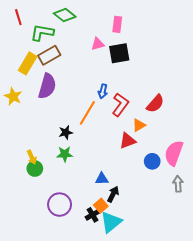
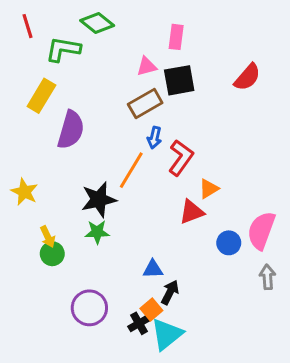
brown rectangle: (49, 55) -> (145, 104), moved
yellow star: (13, 96) -> (24, 192), moved
red semicircle: (155, 104) -> (247, 77), moved
black star: (66, 132) -> (99, 200), size x1.6

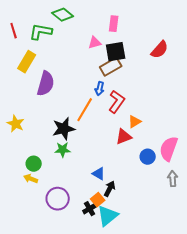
red line: (27, 26) -> (14, 31), moved
brown rectangle: (145, 104) -> (111, 67), moved
yellow arrow: (48, 237) -> (31, 179), moved, turned 136
blue triangle: (153, 269) -> (99, 174), turned 32

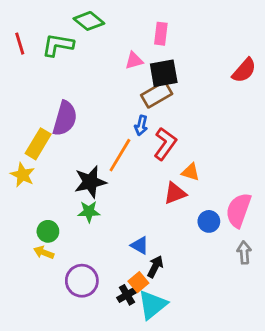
red semicircle: (160, 50) -> (244, 70), moved
yellow rectangle: (27, 62) -> (38, 144), moved
orange triangle: (135, 122) -> (191, 172), turned 48

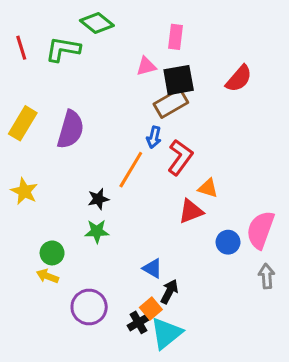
red semicircle: (244, 70) -> (239, 79), moved
yellow rectangle: (38, 144) -> (23, 123), moved
black star: (90, 182) -> (98, 199), size x0.6

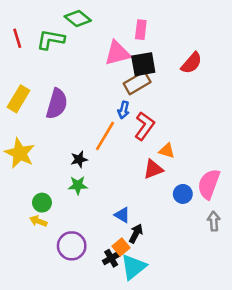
pink triangle: (146, 66) -> (117, 53), size x1.6
yellow star: (24, 191) -> (20, 153), size x1.4

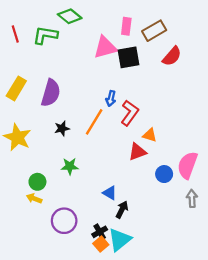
brown rectangle: (137, 83) -> (154, 31), moved
black star: (79, 159) -> (62, 128), moved
orange square: (121, 247) -> (101, 244), moved

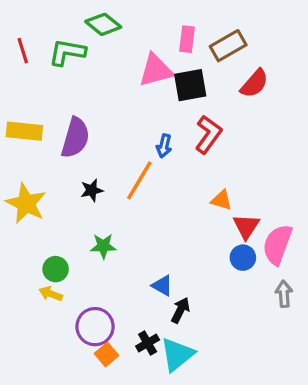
yellow rectangle: (16, 88) -> (24, 131), turned 65
red L-shape: (130, 113) -> (208, 134), moved
red triangle: (137, 152) -> (246, 226), moved, turned -36
orange square: (101, 244) -> (107, 355), moved

